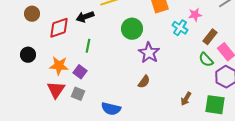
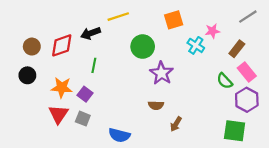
brown circle: (32, 14) -> (32, 47), moved
brown rectangle: (210, 37) -> (237, 49), moved
brown semicircle: (144, 82) -> (156, 105), turned 56
brown arrow: (186, 99) -> (176, 124), moved

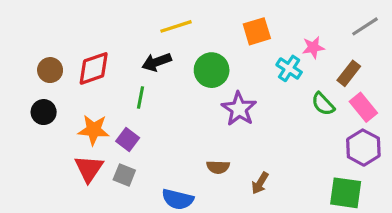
black arrow: (91, 33) -> (157, 62), moved
green semicircle: (225, 81) -> (323, 104), moved
brown semicircle: (156, 105) -> (218, 167), moved

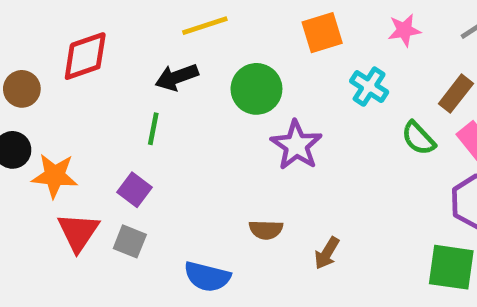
pink star: (313, 47) -> (404, 30), moved
red diamond: (94, 68) -> (85, 56), moved
orange star: (94, 130) -> (55, 176), moved

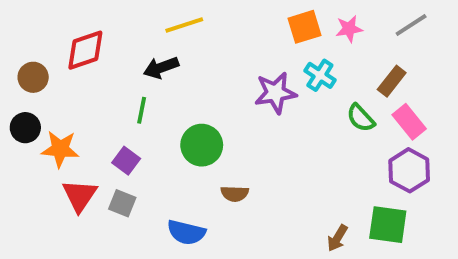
orange square: (322, 33) -> (304, 27), moved
green circle: (256, 89) -> (202, 145), moved
purple star: (296, 145) -> (275, 93), moved, turned 30
brown arrow: (327, 253) -> (337, 238), moved

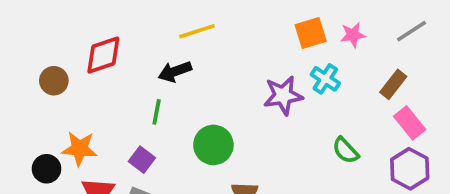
green semicircle: (361, 118) -> (345, 150), moved
black circle: (25, 128) -> (47, 169), moved

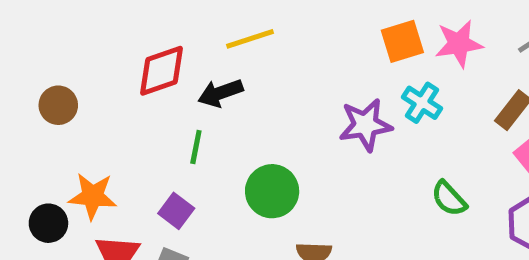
pink star: (353, 35) -> (459, 44), size x1.4
red diamond: (103, 55) -> (161, 71), moved

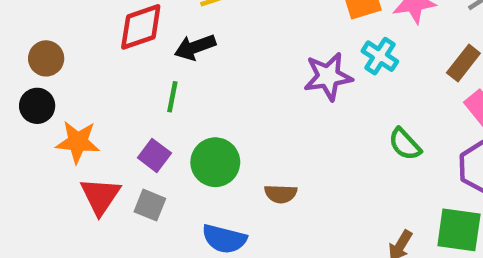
green circle: (272, 191) -> (215, 162), moved
black circle: (48, 223) -> (37, 106), moved

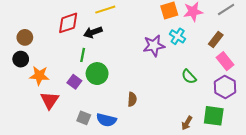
green circle: (215, 162) -> (97, 74), moved
brown semicircle: (281, 194) -> (132, 99), turned -88
gray square: (150, 205) -> (84, 118), moved

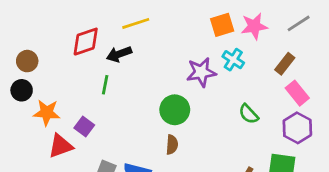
green circle: (97, 74) -> (175, 110), moved
purple square: (74, 82) -> (84, 126), moved
red triangle: (50, 100) -> (61, 146), turned 36

